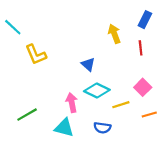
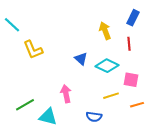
pink square: (143, 87) -> (131, 80), turned -35
cyan diamond: (97, 91) -> (107, 66), moved
cyan triangle: (64, 128) -> (48, 117), moved

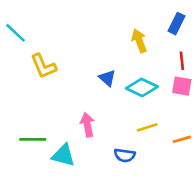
red line: (129, 44) -> (182, 61), moved
pink square: (131, 80) -> (182, 86), moved
green line: (25, 105) -> (33, 139), turned 30

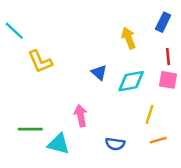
cyan diamond: (142, 87) -> (131, 81), turned -36
yellow line: (147, 127) -> (150, 114), moved, turned -54
orange line: (182, 139) -> (158, 140), moved

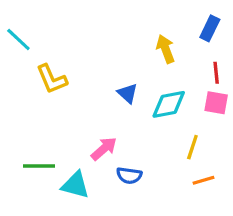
pink arrow: (81, 116) -> (104, 149), turned 60
blue semicircle: (115, 144) -> (129, 176), moved

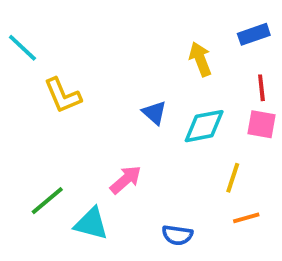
blue rectangle: (210, 28) -> (254, 34), turned 45
green line: (39, 166) -> (47, 201), turned -40
blue semicircle: (129, 176) -> (177, 235), moved

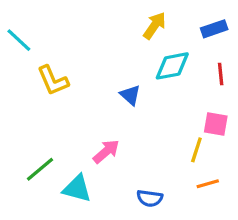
yellow arrow: (200, 59) -> (155, 26), moved, turned 56
pink square: (261, 124) -> (216, 124), moved
cyan diamond: (204, 126) -> (172, 66), moved

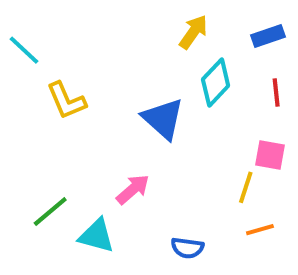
cyan diamond: (172, 66) -> (216, 82), turned -36
blue triangle: (130, 95) -> (163, 119), size x1.6

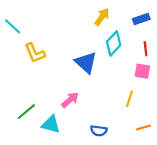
pink square: (270, 155) -> (142, 71), moved
orange line: (260, 230) -> (143, 128), moved

